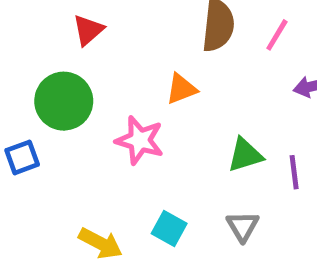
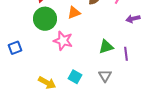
orange triangle: (181, 89) -> (74, 13), moved
green circle: (64, 101) -> (45, 19), moved

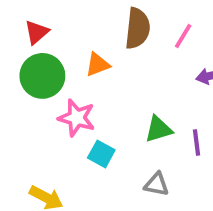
gray triangle: (105, 76) -> (157, 184), turned -48
cyan square: (75, 77) -> (101, 154), moved

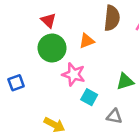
red triangle: (37, 32) -> (48, 20), turned -35
gray triangle: (157, 184) -> (114, 116), moved

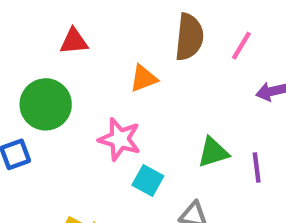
red triangle: (48, 20) -> (74, 41), turned -49
green circle: (52, 48) -> (46, 104), moved

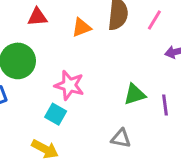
orange triangle: (144, 78) -> (81, 28), moved
cyan square: (148, 181) -> (56, 114), moved

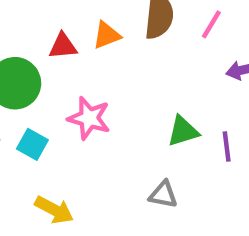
red triangle: (37, 17) -> (63, 46), moved
cyan square: (56, 114) -> (32, 144), moved

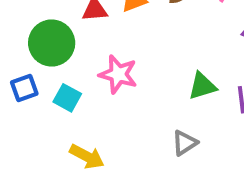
gray triangle: (163, 195) -> (185, 143), turned -44

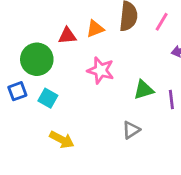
pink star: (118, 74) -> (101, 70), moved

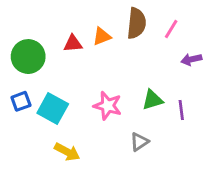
green circle: (37, 59) -> (28, 57), moved
pink star: (101, 70) -> (108, 106), moved
cyan square: (48, 98) -> (53, 109), size x1.5

